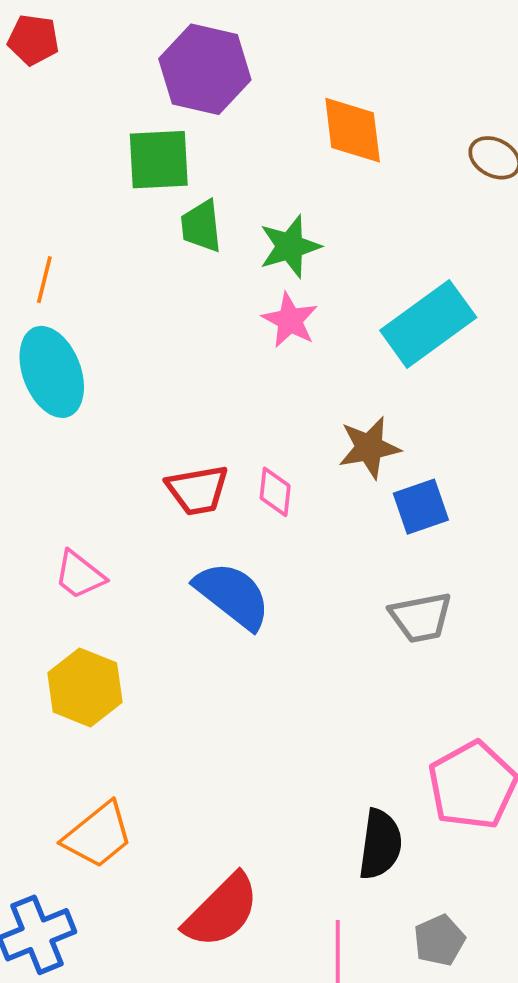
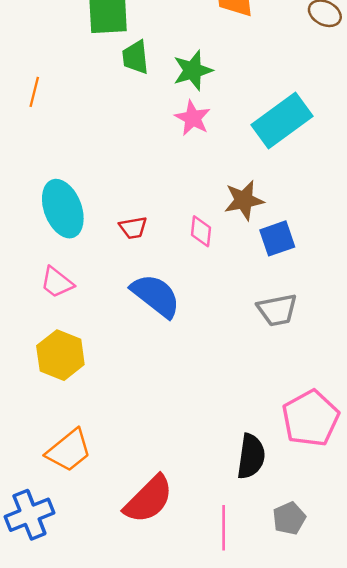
cyan ellipse: (52, 372) -> (63, 209), moved
red trapezoid: (198, 490) -> (133, 228), size x0.7
pink diamond: (275, 492) -> (201, 231), moved

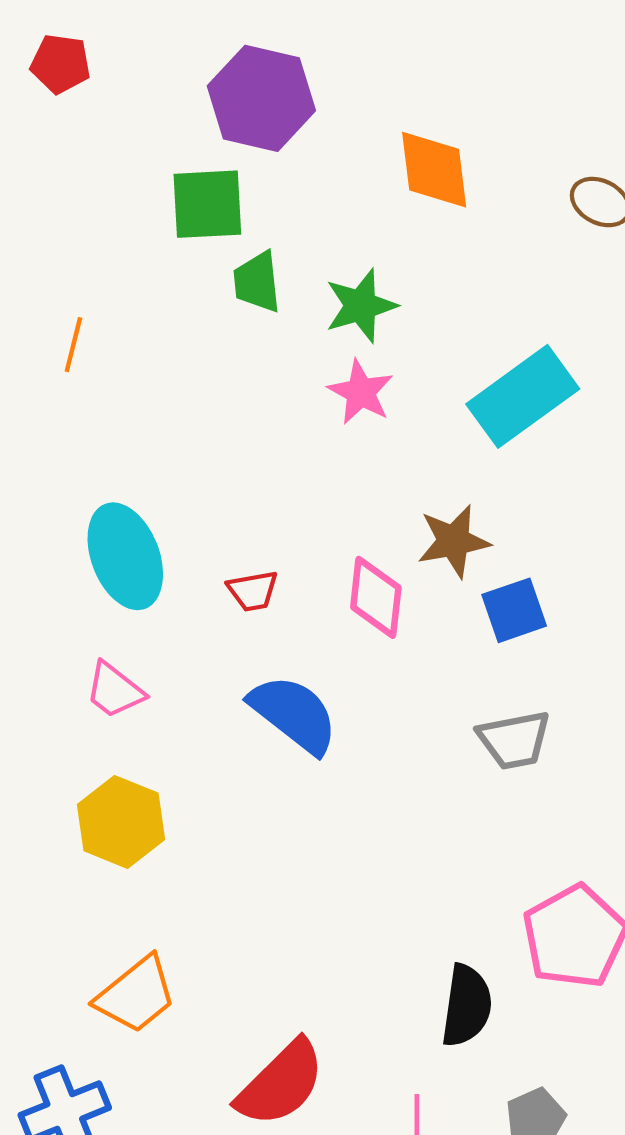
pink diamond: (201, 231) -> (376, 597), size x1.4

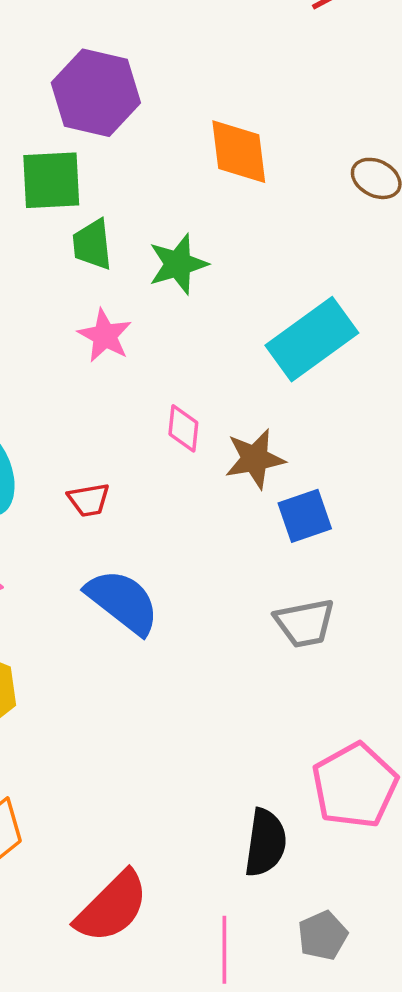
pink star: (361, 392) -> (105, 336), moved
pink diamond: (376, 597) -> (183, 428), moved, size x0.7

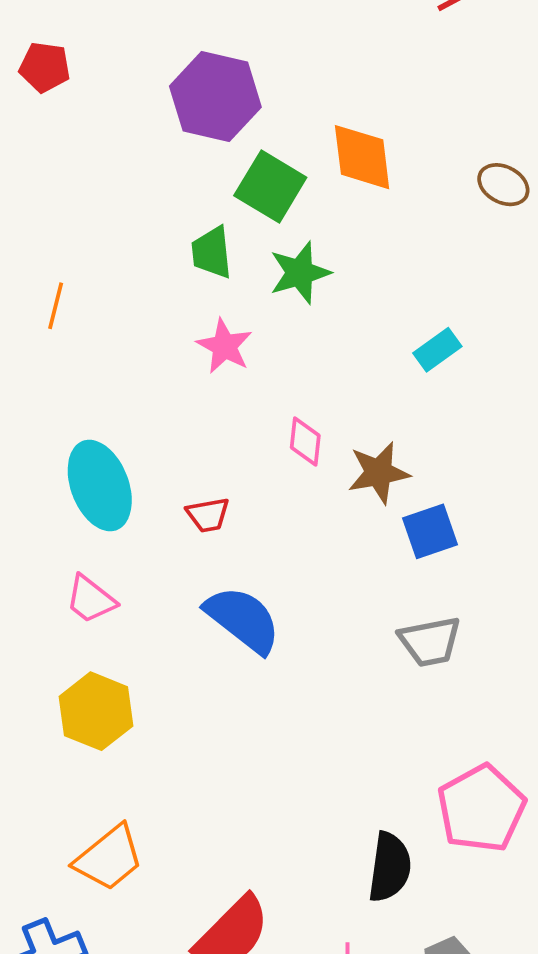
green square: (51, 180) -> (270, 186), moved, turned 34
cyan rectangle: (312, 339) -> (437, 350), size x0.5

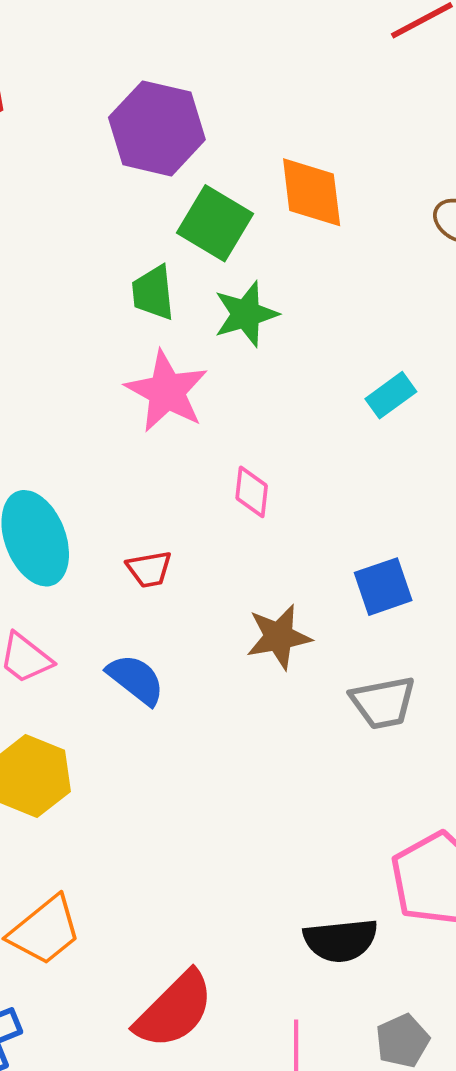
pink star: (224, 346) -> (167, 391), size x1.4
brown star: (379, 473) -> (279, 637), moved
blue semicircle: (243, 619) -> (136, 679), moved, size x0.7
black semicircle: (390, 867) -> (341, 940), turned 76

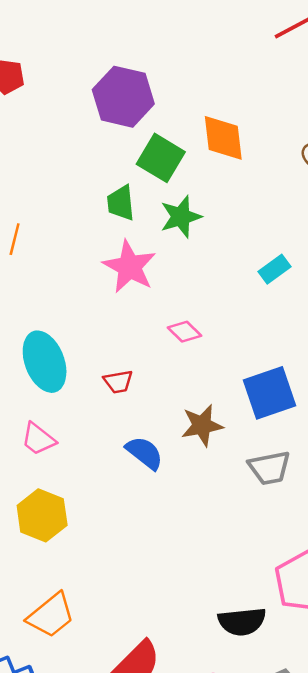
pink diamond: (252, 492) -> (184, 332), turned -52
blue square: (383, 587) -> (269, 393), size x1.4
blue semicircle: (136, 679) -> (145, 453), moved

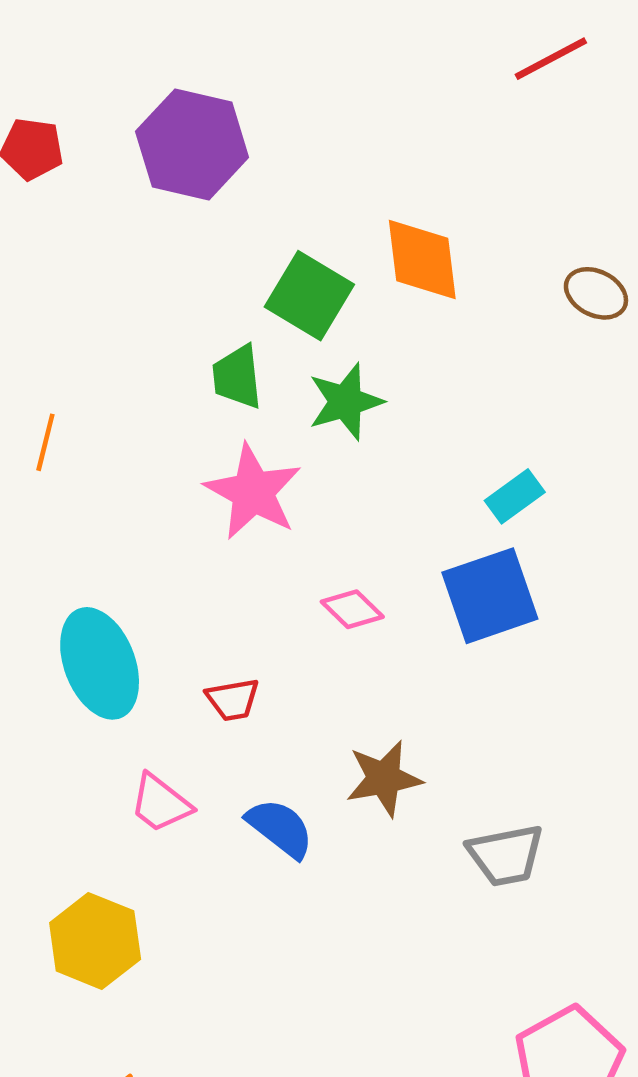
purple hexagon: (123, 97) -> (192, 144), moved
blue square: (269, 393) -> (490, 596), moved
pink trapezoid: (38, 439) -> (160, 803), moved

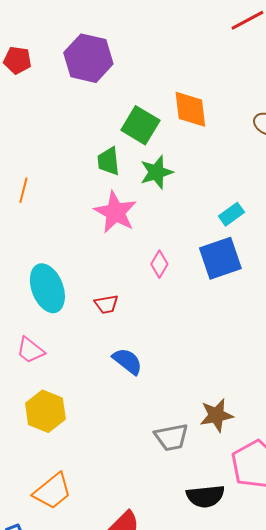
pink diamond: (352, 609) -> (159, 264), turned 76
brown star: (384, 778) -> (216, 415), moved
pink trapezoid: (160, 803) -> (30, 350), moved
gray trapezoid: (506, 855) -> (171, 437), moved

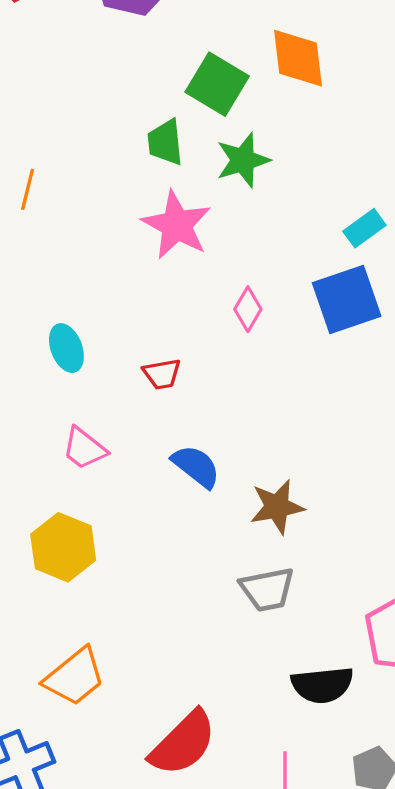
cyan ellipse: (47, 288) -> (66, 348), size x0.6
pink trapezoid: (30, 350) -> (84, 448), moved
brown star: (216, 415) -> (277, 507), moved

